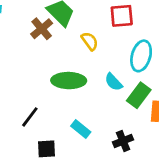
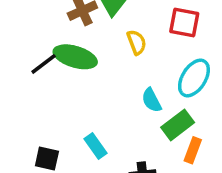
green ellipse: (69, 81) -> (75, 57), moved
black line: (30, 117) -> (44, 64), moved

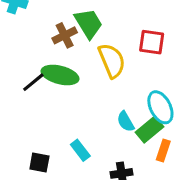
yellow semicircle: (137, 42) -> (112, 61), size x1.6
cyan ellipse: (194, 78) -> (160, 107), moved, turned -56
cyan semicircle: (152, 100) -> (126, 121), moved

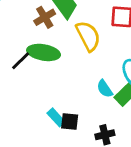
cyan rectangle: (80, 150) -> (56, 117), moved
black square: (39, 162) -> (70, 121), moved

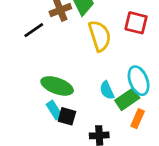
green ellipse: (44, 52) -> (57, 86), moved
black line: (21, 61) -> (34, 30), moved

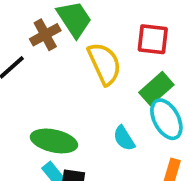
green rectangle: (127, 99) -> (156, 89), moved

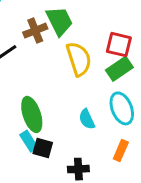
green rectangle: (156, 89) -> (119, 69), moved
green ellipse: (54, 141) -> (32, 114), turned 52

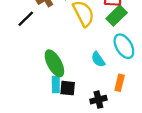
cyan rectangle: (29, 141) -> (56, 85), turned 42
orange rectangle: (121, 150) -> (120, 83), moved

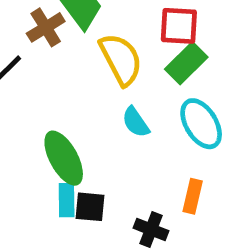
cyan semicircle: (98, 59) -> (136, 122), moved
black cross: (98, 100) -> (151, 229), turned 35

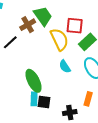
red square: (179, 26) -> (75, 26), moved
black cross: (151, 229) -> (70, 113), turned -32

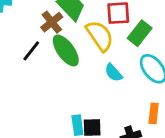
green ellipse: (33, 81) -> (66, 50), moved

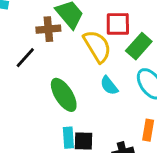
brown cross: (52, 22) -> (48, 29), turned 30
green ellipse: (66, 50) -> (64, 95), moved

